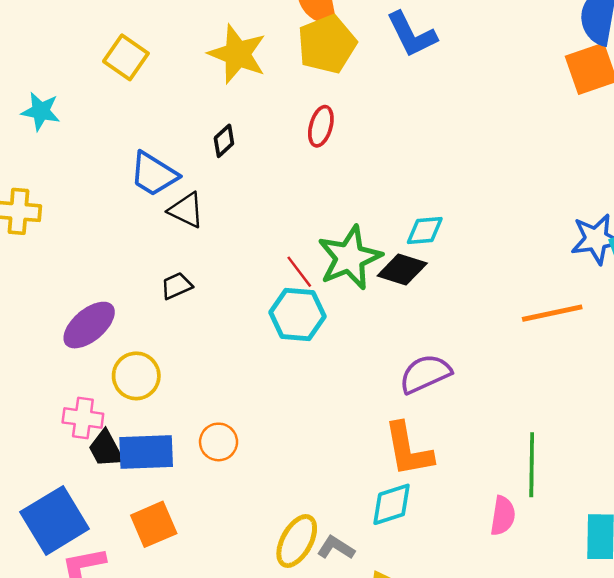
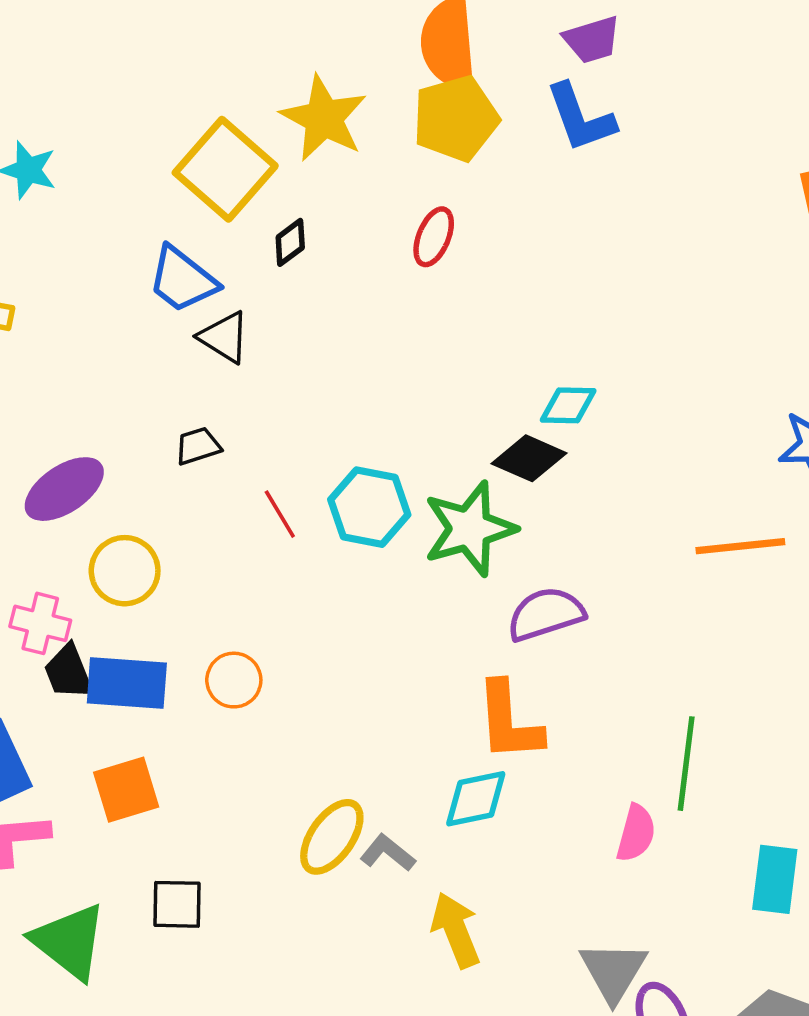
yellow square: (126, 57) -> (225, 169), moved, size x1.5
green star: (350, 258) -> (470, 529), moved
red line: (299, 272) -> (280, 514), moved

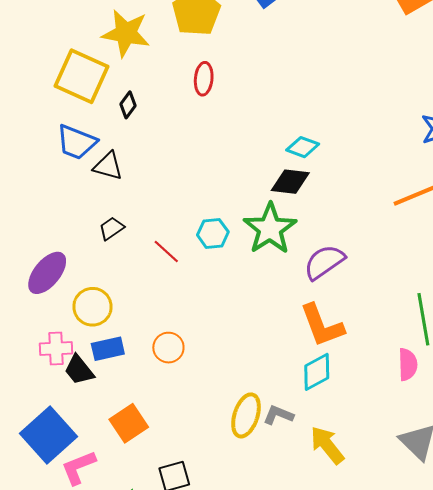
cyan diamond: (568, 405) -> (303, 147), turned 36
cyan hexagon: (369, 507) -> (213, 233), size x0.7
blue rectangle: (127, 683) -> (108, 349), moved, size x0.7

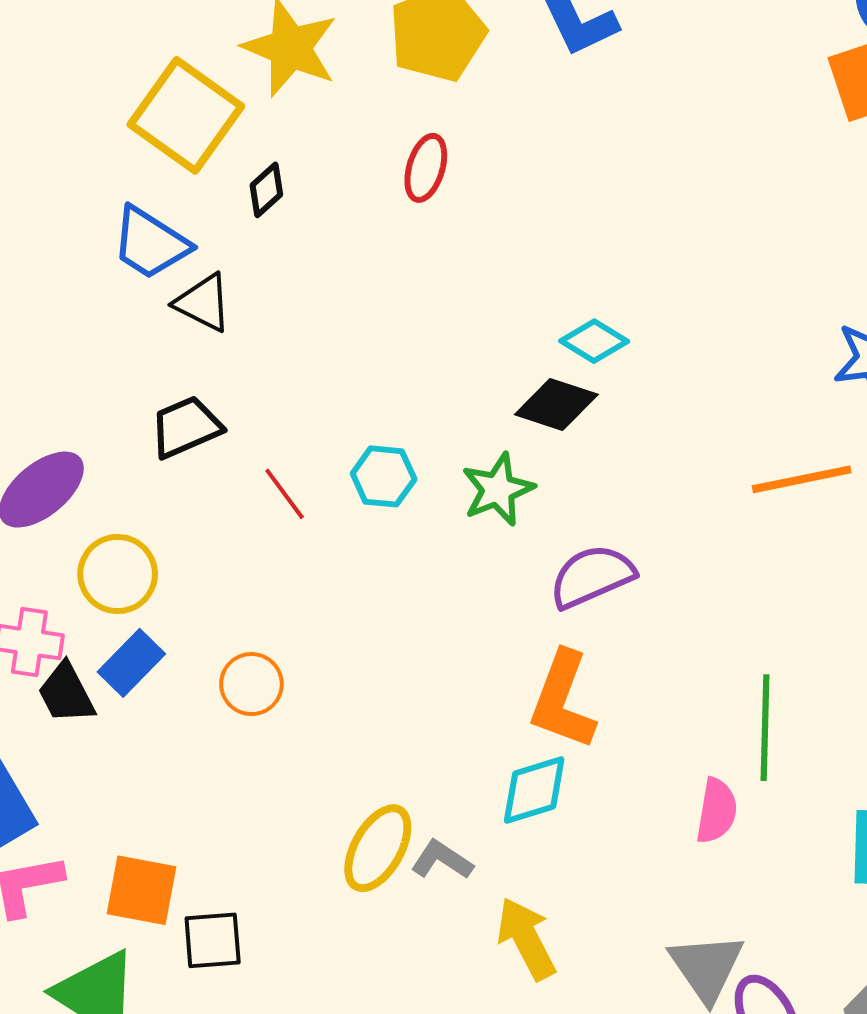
black trapezoid: (112, 228) -> (186, 427), size x1.4
green star: (270, 229) -> (498, 489), size x0.7
orange L-shape: (322, 325) -> (563, 700), turned 30
blue rectangle: (108, 349) -> (131, 663), turned -44
orange square: (129, 423) -> (141, 890), moved, turned 33

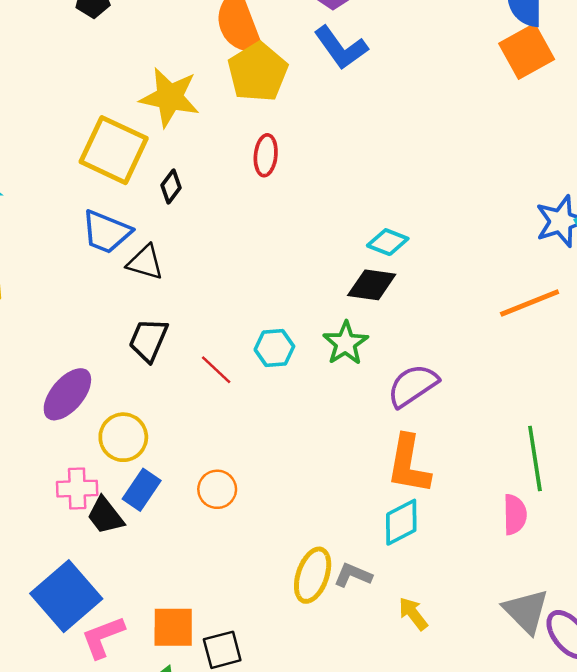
black trapezoid: (186, 427) -> (148, 340), turned -33
yellow arrow: (526, 939) -> (413, 614), size x0.7

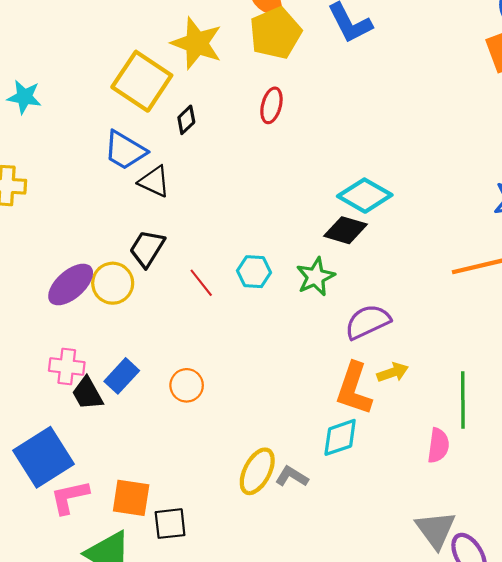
cyan diamond: (388, 242) -> (365, 196), size x1.5
yellow circle: (123, 437) -> (113, 283), moved
yellow arrow: (413, 614) -> (393, 372), moved, turned 100

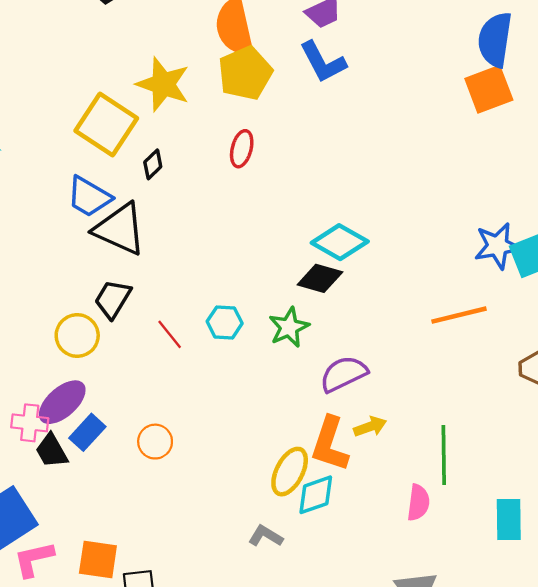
black triangle: (154, 182) -> (120, 229), size x1.6
purple ellipse: (71, 284) -> (62, 402), moved
yellow ellipse: (257, 471) -> (290, 472), moved

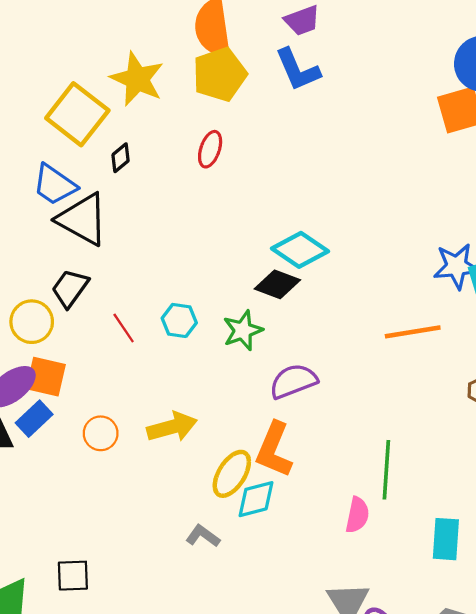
yellow arrow: (370, 427) -> (172, 427), moved, size x1.5
orange square: (98, 559) -> (46, 377), moved

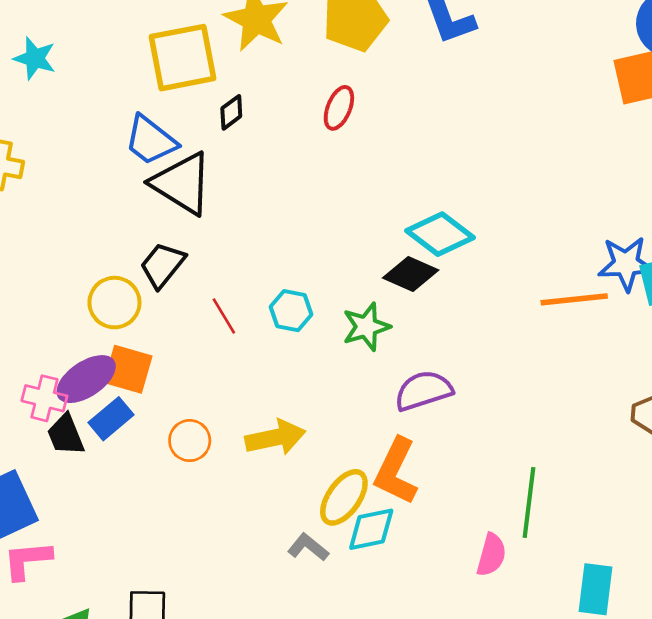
yellow square: (77, 114) -> (183, 58), turned 38
orange line: (413, 332) -> (574, 299), moved
gray L-shape: (203, 536) -> (308, 547), moved

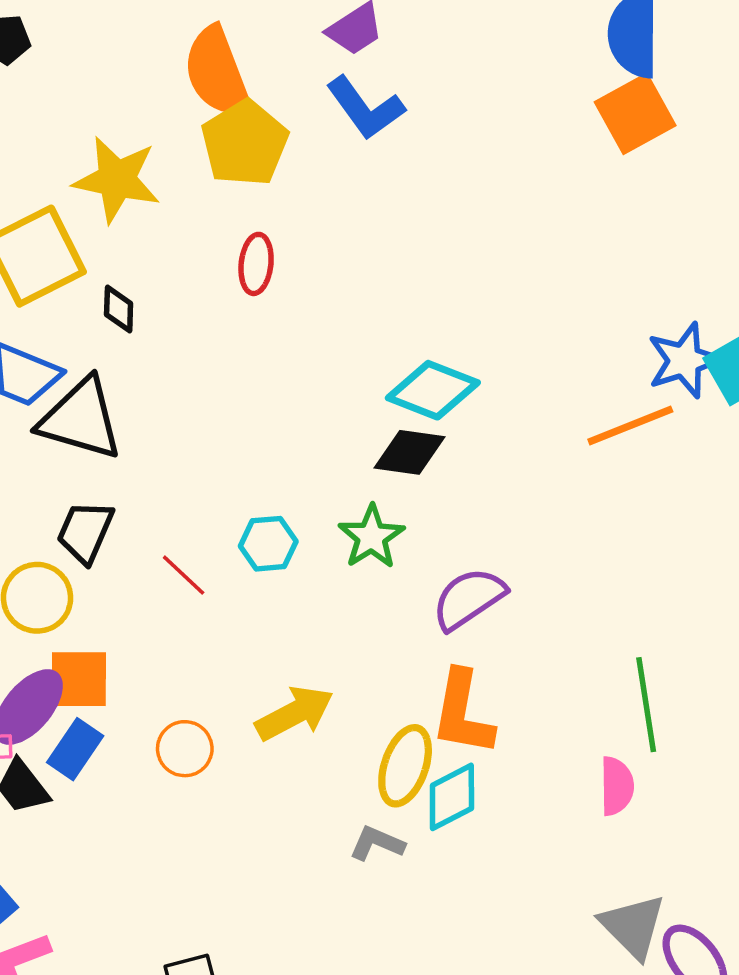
black diamond: (231, 112) -> (119, 309), turned -36

